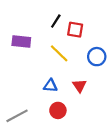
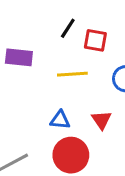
yellow line: (59, 53) -> (72, 74), turned -48
red circle: (58, 110) -> (71, 155), size x1.5

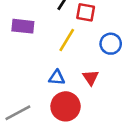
yellow line: (72, 74) -> (67, 40), turned -55

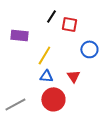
yellow line: (67, 40) -> (44, 55), moved

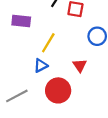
blue triangle: (46, 76) -> (41, 66), moved, turned -32

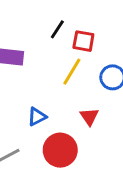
yellow line: (48, 43) -> (72, 72), moved

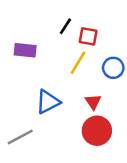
blue triangle: (37, 117) -> (48, 102), size x1.5
red circle: (60, 150) -> (97, 131), moved

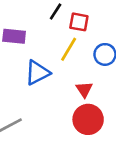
blue triangle: (48, 102) -> (37, 73), moved

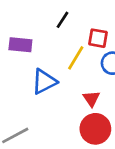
red square: (79, 22) -> (98, 38), moved

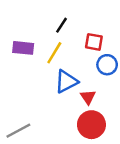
yellow line: (76, 58) -> (54, 53), moved
blue triangle: (44, 82) -> (66, 81), moved

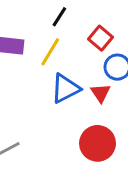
red square: (94, 42) -> (101, 38), turned 30
red triangle: (88, 97) -> (101, 93), moved

